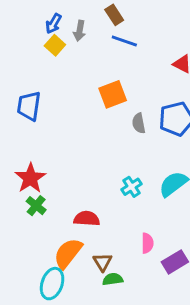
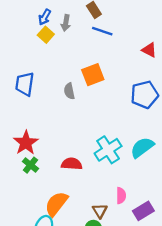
gray semicircle: (139, 123) -> (69, 91), moved
cyan cross: (131, 187) -> (108, 150), size x1.6
red semicircle: (87, 219) -> (72, 164), moved
brown triangle: (103, 262) -> (100, 211), moved

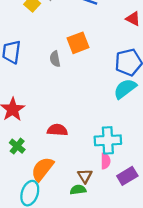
cyan semicircle: (142, 147) -> (125, 89), moved
cyan cross: (108, 150) -> (108, 140), moved, turned 30
green cross: (31, 165) -> (17, 146), moved

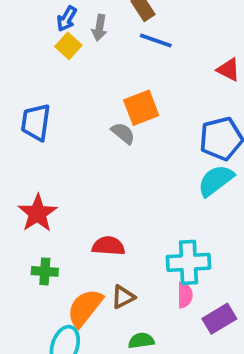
gray semicircle: (55, 59) -> (123, 133), moved, turned 140
green cross: (17, 146) -> (45, 271), turned -35
brown triangle: (85, 176) -> (123, 297), moved, turned 35

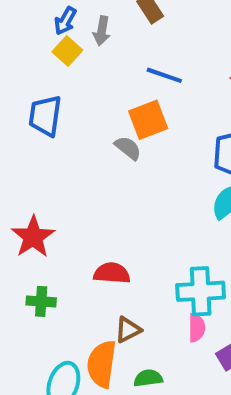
blue line: (156, 40) -> (164, 75), moved
blue trapezoid: (36, 122) -> (45, 116), moved
orange semicircle: (85, 308) -> (102, 364), moved, turned -30

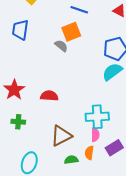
red semicircle: (112, 273) -> (49, 96), moved
brown triangle: (128, 330) -> (61, 136), size x1.6
orange semicircle: (102, 364) -> (89, 153), moved, size x0.6

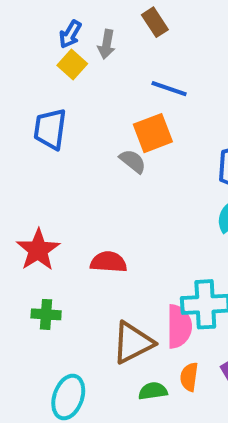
pink semicircle: (95, 135) -> (179, 326), moved, size x1.5

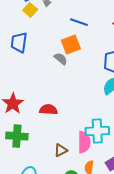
green cross: (46, 314) -> (17, 136), size x1.5
brown triangle: (133, 343) -> (61, 150), size x0.6

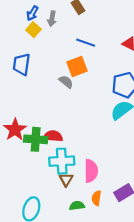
cyan cross: (97, 131) -> (62, 161), moved
green cross: (17, 136) -> (36, 139), moved
brown triangle: (61, 150) -> (66, 180), turned -32

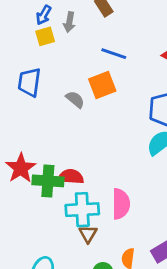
yellow square: (33, 30) -> (45, 36), turned 32
gray semicircle: (66, 82) -> (75, 99), moved
pink semicircle: (91, 171) -> (121, 204), moved

